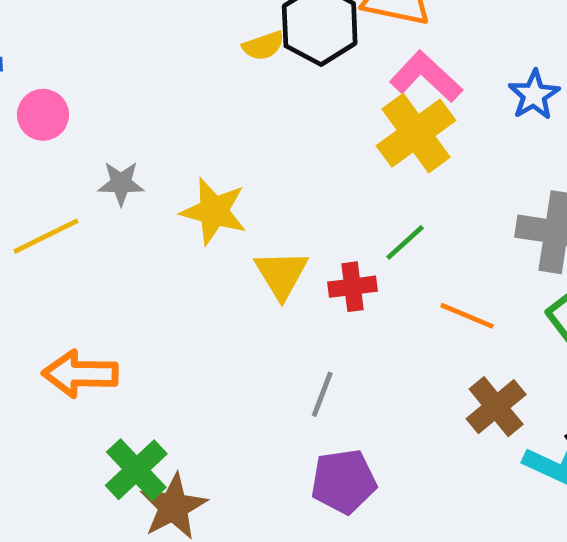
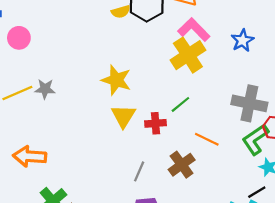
gray star: (121, 183) -> (45, 89), moved
yellow star: (214, 211) -> (116, 80), moved
brown cross: (496, 407) -> (182, 165), moved

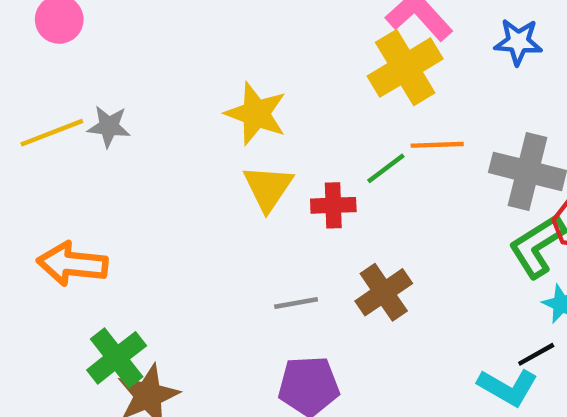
blue star: (242, 41) -> (518, 42), turned 30
orange line: (207, 139) -> (437, 145), moved, turned -30
gray line: (139, 171) -> (296, 303), turned 54

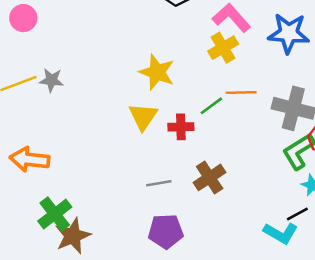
blue star: (518, 42) -> (289, 33), size x1.5
yellow cross: (405, 68) -> (223, 48), size x0.7
yellow star: (256, 114) -> (157, 72), moved

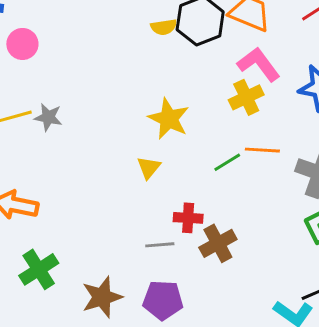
yellow triangle: (143, 117) -> (149, 168), size x0.7
red cross: (181, 127) -> (188, 218), moved
brown star: (73, 236) -> (102, 297), moved

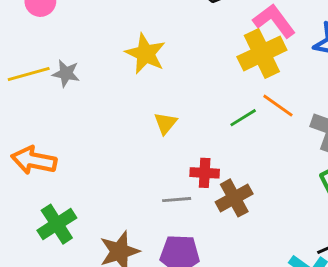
yellow cross: (246, 97) -> (262, 53), size x1.4
yellow star: (169, 119) -> (146, 54), moved
orange line: (262, 150) -> (278, 106), turned 32

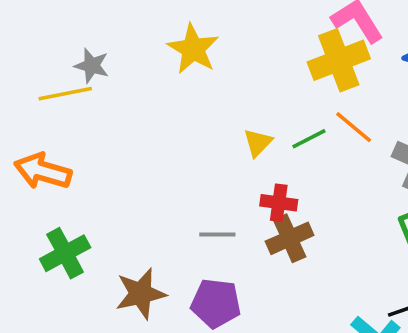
yellow line: (29, 74) -> (65, 94), moved
yellow triangle: (165, 123) -> (258, 143), moved
red cross: (205, 173) -> (279, 203), moved

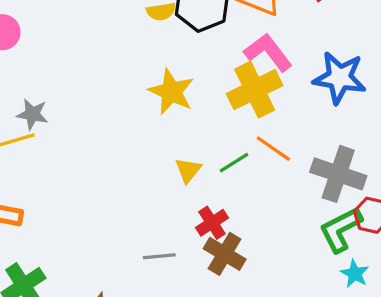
yellow star: (193, 49) -> (171, 92), moved
red cross: (279, 203) -> (212, 223), turned -36
brown cross: (290, 238) -> (225, 254), turned -30

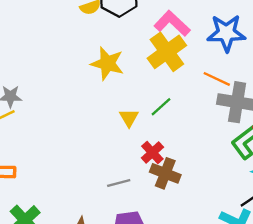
orange line: (273, 149) -> (217, 79), moved

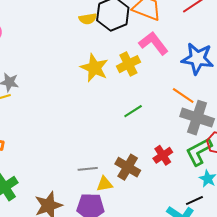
yellow cross: (167, 52) -> (128, 64), moved, size x0.7
yellow triangle: (129, 118) -> (105, 184), moved, turned 42
red cross: (152, 153) -> (163, 155), moved

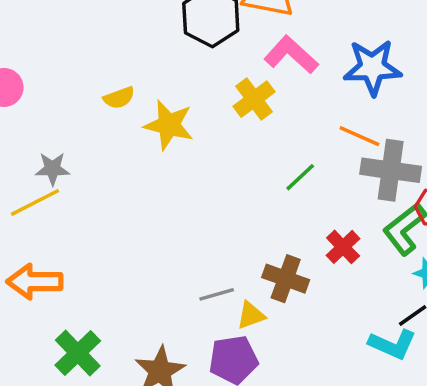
yellow semicircle: (88, 19) -> (119, 98), moved
yellow star: (94, 68) -> (169, 125), moved
green line: (133, 111) -> (300, 177), moved

